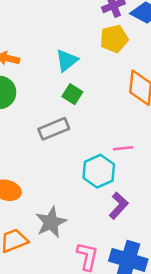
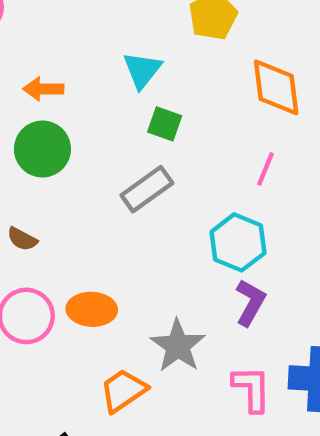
pink line: (123, 148) -> (265, 169), moved, turned -48
purple L-shape: (119, 206) -> (250, 302), moved

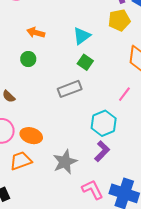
green circle: (42, 149) -> (28, 59), size x0.6
pink L-shape: (252, 389) -> (92, 189), turned -40
orange trapezoid: (123, 391) -> (21, 161), moved

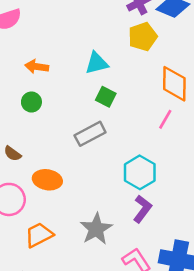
cyan triangle: (82, 36) -> (97, 63), turned 30
pink line: (124, 94) -> (165, 119), moved
orange ellipse: (31, 136) -> (47, 180), moved

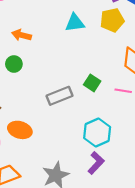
cyan triangle: (97, 63) -> (75, 23), moved
green square: (106, 97) -> (92, 83), moved
pink line: (165, 119) -> (123, 91), turned 63

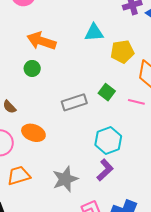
yellow pentagon: (112, 20) -> (122, 52), moved
orange arrow: (22, 35) -> (42, 41), size x1.5

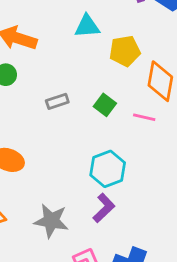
gray rectangle: (74, 102) -> (57, 101), moved, size x0.7
gray star: (65, 179) -> (51, 221), turned 30

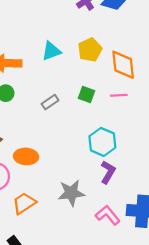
cyan triangle: (87, 26) -> (51, 51), moved

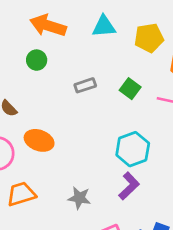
gray star: (71, 193) -> (79, 198), size x0.7

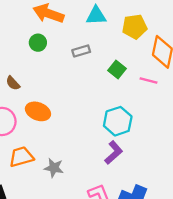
gray rectangle: (85, 85) -> (81, 51), moved
gray star: (79, 198) -> (54, 168), moved

